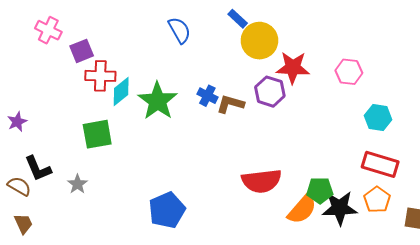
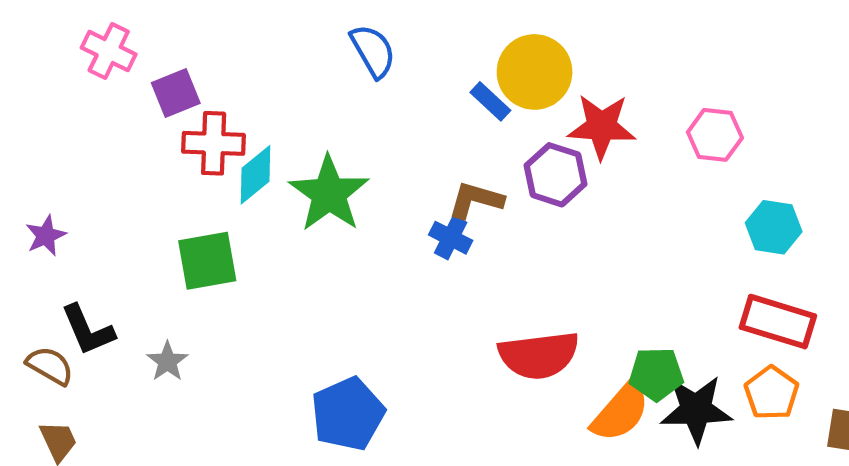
blue rectangle: (238, 19) -> (490, 101), moved
blue cross: (207, 96) -> (451, 238), moved

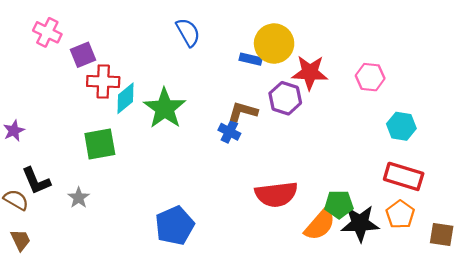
blue rectangle: (490, 101) -> (251, 59), turned -30

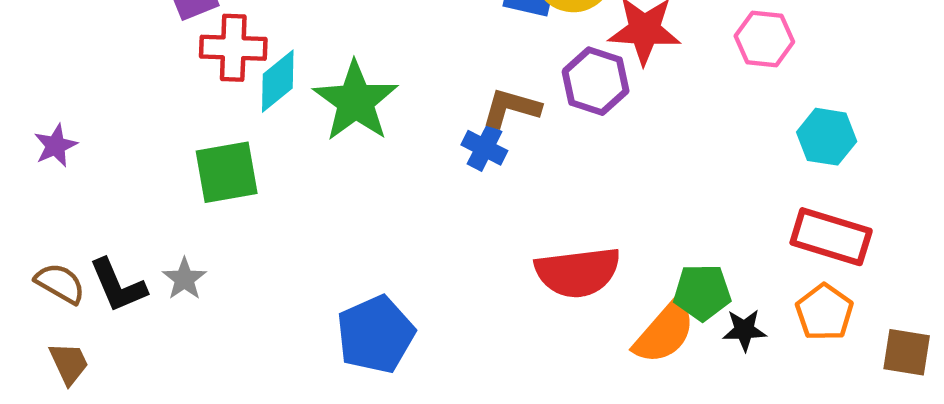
black L-shape: (36, 181) -> (118, 286), moved
black star: (360, 223) -> (744, 330), size x0.6

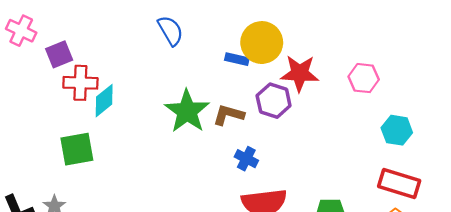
green star: (356, 101) -> (187, 111), moved
blue cross: (484, 148) -> (246, 159), moved

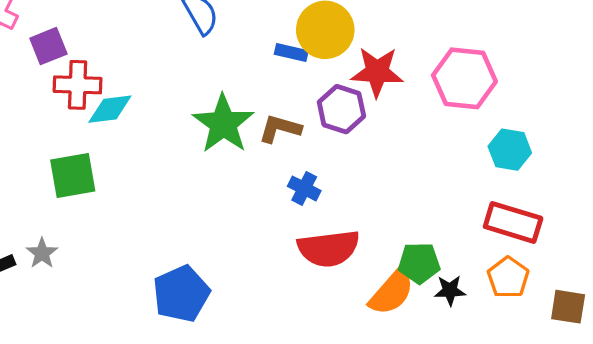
pink hexagon: (364, 78) -> (464, 78), size x1.5
cyan diamond: (104, 101) -> (110, 109), turned 32

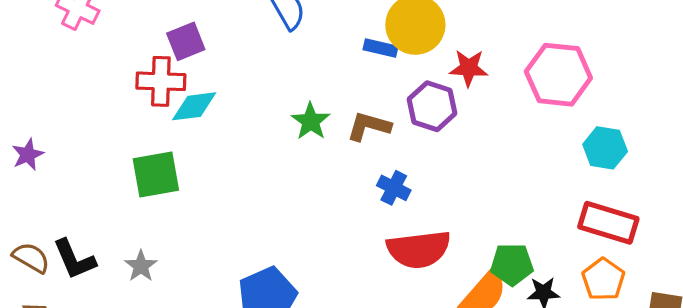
purple square: (48, 46) -> (186, 41), moved
red star: (377, 72) -> (469, 68), size x0.7
green star: (223, 124) -> (311, 121), size x0.6
gray star: (42, 253) -> (141, 266), moved

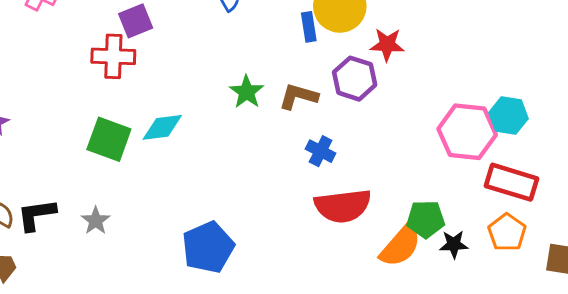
blue rectangle: (380, 48) -> (309, 27), turned 68
pink hexagon: (558, 75) -> (467, 132), moved
cyan diamond: (194, 106) -> (162, 127), moved
green square: (156, 174) -> (109, 139), turned 30
black L-shape: (74, 259) -> (36, 215), turned 105

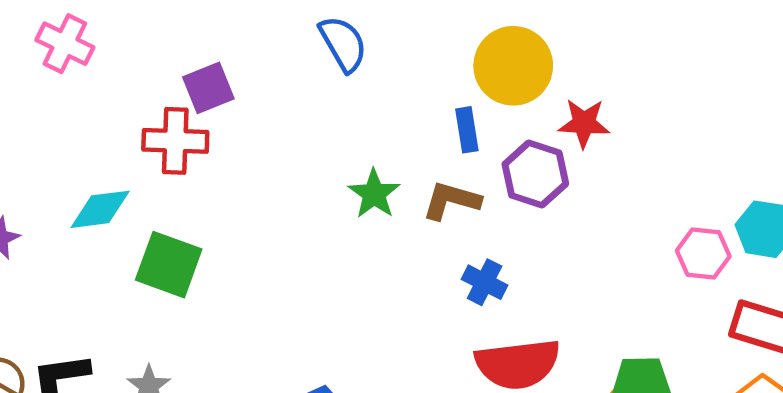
blue rectangle: (309, 27) -> (467, 130), moved
cyan diamond: (162, 127) -> (100, 209), moved
pink hexagon: (467, 132) -> (703, 254), size x0.6

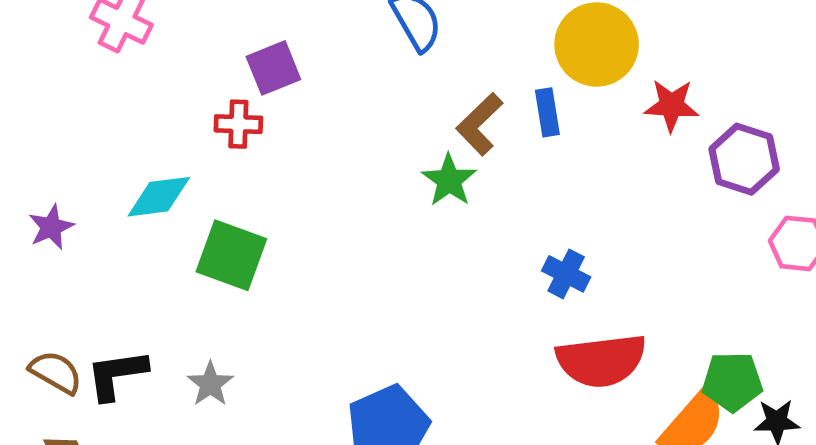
red cross: (175, 141) -> (238, 124), size x0.7
purple hexagon: (535, 174) -> (744, 159), moved
brown L-shape: (451, 200) -> (479, 124), moved, turned -60

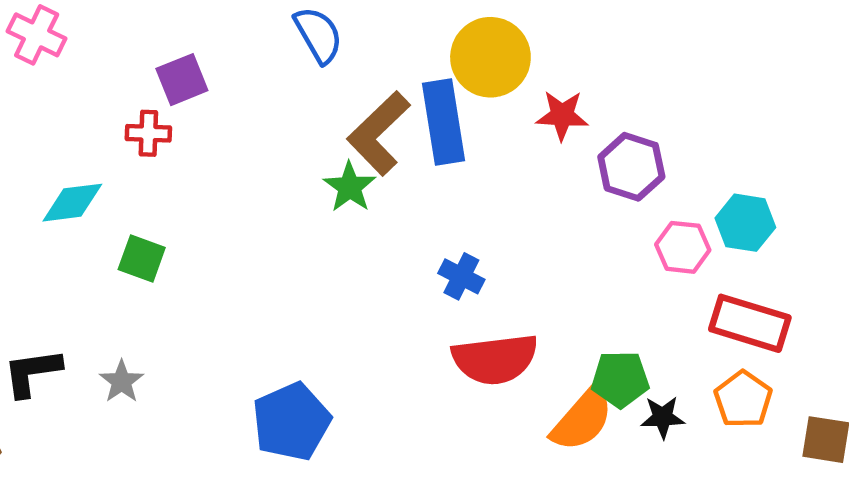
blue rectangle: (547, 112) -> (444, 122), size x1.8
brown L-shape: (479, 124) -> (379, 133), size x1.4
green square: (231, 255) -> (142, 258), size x0.7

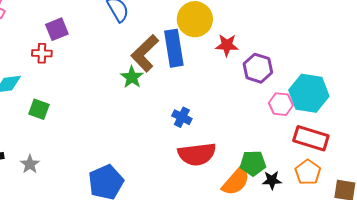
cyan hexagon: (745, 223) -> (309, 93), size x1.5

